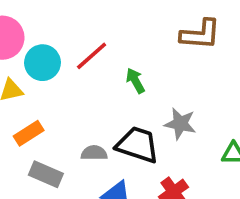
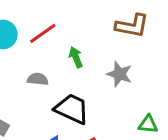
gray star: (180, 124) -> (119, 74), moved
gray semicircle: (94, 153) -> (38, 79), moved

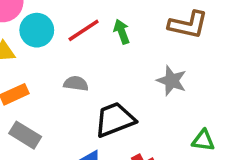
green arrow: (76, 57) -> (122, 32), moved
black trapezoid: (72, 109) -> (115, 120), turned -48

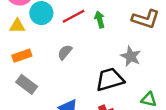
gray semicircle: (76, 84) -> (65, 52), turned -63
black trapezoid: (115, 120) -> (110, 79), moved

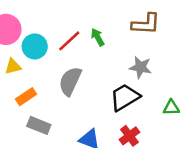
gray semicircle: (65, 52) -> (70, 81), size x1.6

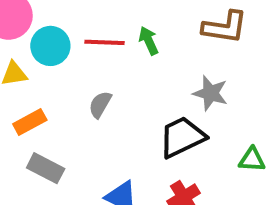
red line: (69, 41) -> (105, 42), turned 40
gray semicircle: (70, 81) -> (100, 104), size x0.6

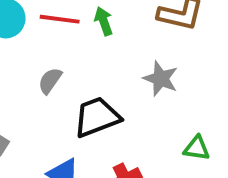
black trapezoid: (182, 137) -> (97, 117), moved

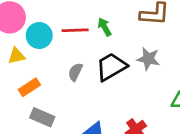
black trapezoid: (97, 117) -> (111, 67), moved

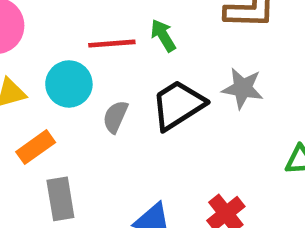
cyan circle: (39, 35) -> (69, 84), moved
gray rectangle: (42, 117) -> (60, 199), turned 60

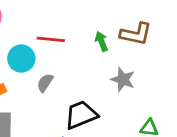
green arrow: (163, 35) -> (101, 41), moved
black trapezoid: (178, 105) -> (81, 115), moved

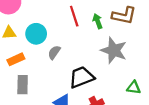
red line: (51, 39) -> (74, 16), moved, turned 66
gray star: (123, 80) -> (114, 50), size x1.4

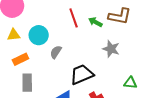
green arrow: (98, 21) -> (95, 22), turned -40
gray star: (114, 50) -> (111, 49), size x0.7

